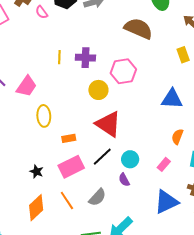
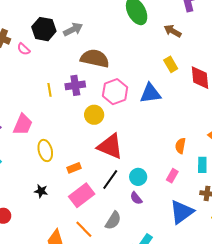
brown semicircle: (138, 28) -> (95, 58), moved
blue triangle: (172, 99) -> (150, 93), moved
black star: (37, 172) -> (41, 191), moved

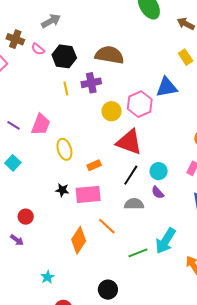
black hexagon: (44, 29) -> (64, 56), moved
gray arrow: (73, 29) -> (51, 21), moved
pink hexagon: (115, 92) -> (140, 104), moved
pink rectangle: (82, 195) -> (88, 194), moved, turned 35
gray semicircle: (113, 220) -> (134, 204), moved, turned -120

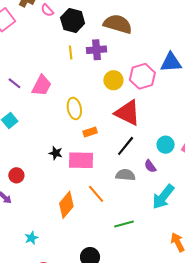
yellow ellipse: (64, 149) -> (74, 108), moved
cyan circle: (159, 171) -> (166, 145), moved
cyan arrow: (166, 241) -> (163, 197), moved

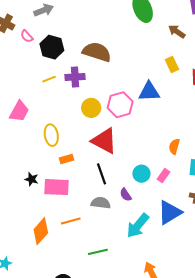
yellow line: (71, 53) -> (49, 79), turned 72
black line: (126, 146) -> (101, 174), turned -60
orange line: (96, 194) -> (71, 221), turned -66

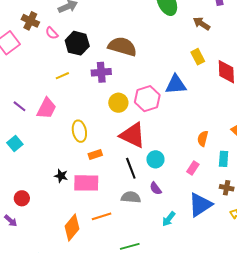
yellow line: (49, 79) -> (62, 76), moved
cyan circle: (141, 174) -> (155, 159), moved
cyan arrow: (138, 226) -> (169, 219), size x0.6

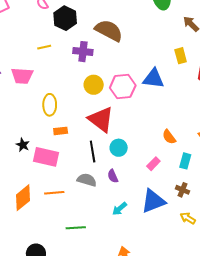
pink trapezoid: (47, 108) -> (22, 76), turned 55
orange semicircle: (203, 139) -> (169, 137), turned -63

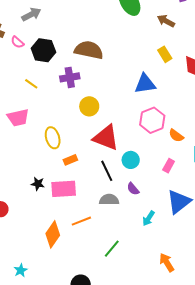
yellow line: (44, 47) -> (31, 84), turned 64
pink hexagon: (123, 87) -> (152, 120), moved
green line: (76, 228) -> (112, 249), turned -30

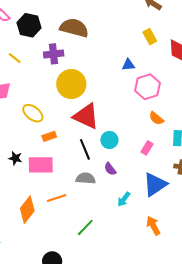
blue triangle: (145, 84) -> (128, 65), size x0.6
yellow circle: (89, 106) -> (71, 84), size x1.5
pink hexagon: (152, 120) -> (148, 87), moved
yellow ellipse: (53, 138) -> (33, 113), turned -40
orange arrow: (167, 262) -> (153, 226), moved

